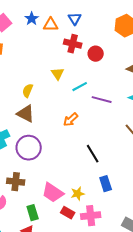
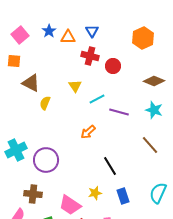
brown triangle: (26, 114) -> (31, 83), moved
yellow star: (78, 194) -> (95, 193), moved

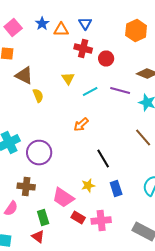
yellow semicircle: (45, 103) -> (38, 96), turned 136
purple line: (119, 112) -> (120, 90), moved

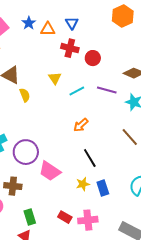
orange hexagon: (136, 30) -> (123, 16), moved
orange arrow: (81, 124) -> (81, 125), moved
yellow star: (88, 186) -> (83, 184), moved
pink trapezoid: (63, 198) -> (50, 171), moved

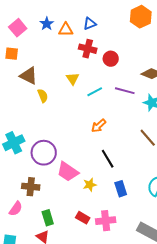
blue triangle: (72, 23) -> (90, 24), turned 40
yellow star: (83, 184) -> (90, 185), moved

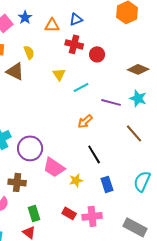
blue star: (47, 24) -> (25, 17), moved
purple line: (125, 91) -> (111, 102), moved
yellow semicircle: (43, 96) -> (29, 52), moved

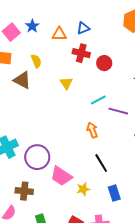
cyan line: (81, 87) -> (98, 100), moved
orange arrow: (85, 121) -> (92, 130), turned 112

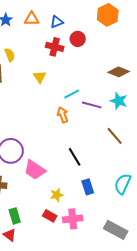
orange triangle: (59, 34) -> (32, 19), moved
red circle: (104, 63) -> (78, 39), moved
orange arrow: (92, 130) -> (63, 115), moved
yellow star: (83, 189) -> (57, 195), moved

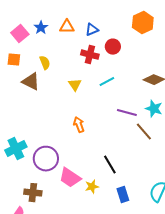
cyan line: (72, 94) -> (107, 82), moved
orange arrow: (63, 115) -> (79, 125), moved
brown line: (115, 136) -> (144, 132), moved
yellow star: (57, 195) -> (92, 187), moved

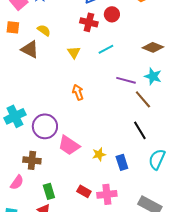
yellow semicircle: (45, 63) -> (44, 30), turned -32
black line: (110, 165) -> (140, 130), moved
yellow star: (92, 187) -> (99, 154), moved

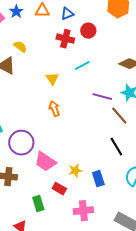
yellow triangle: (74, 52) -> (52, 79), moved
green rectangle: (49, 191) -> (38, 204), moved
red rectangle: (84, 191) -> (59, 189), moved

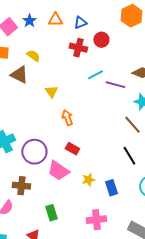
yellow triangle: (52, 79) -> (51, 92), moved
purple line: (102, 97) -> (115, 85), moved
red rectangle: (59, 189) -> (72, 149), moved

